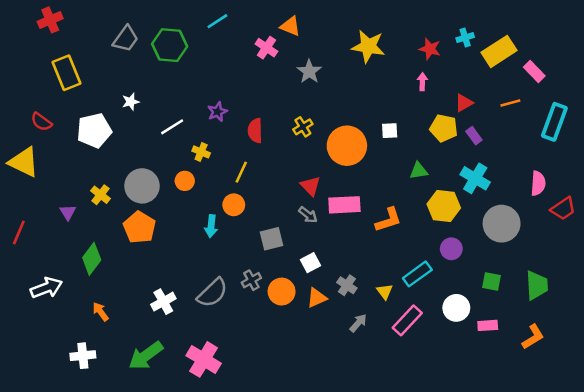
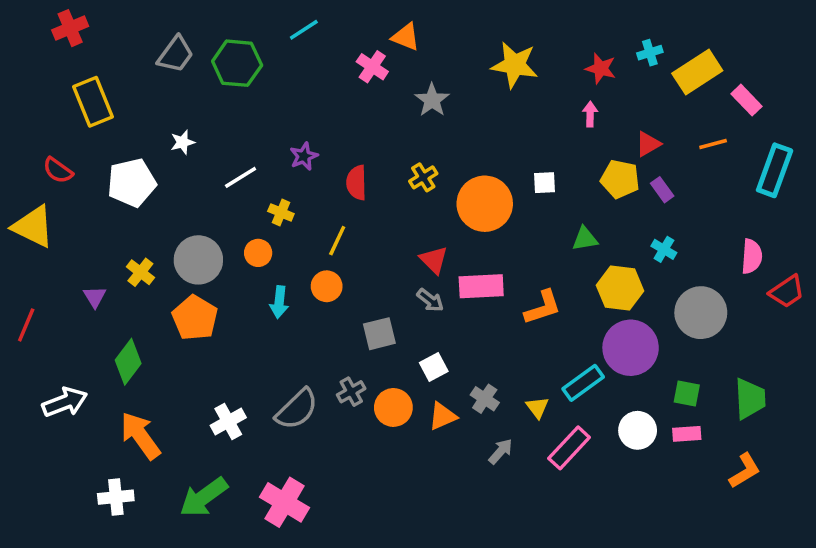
cyan cross: (475, 178) -> (664, 249), size x0.6
cyan arrow: (211, 226) -> (279, 302), moved
purple circle: (451, 249) -> (631, 348), size x1.8
orange arrow: (100, 312) -> (140, 436), size x1.8
pink rectangle: (488, 325) -> (687, 434), moved

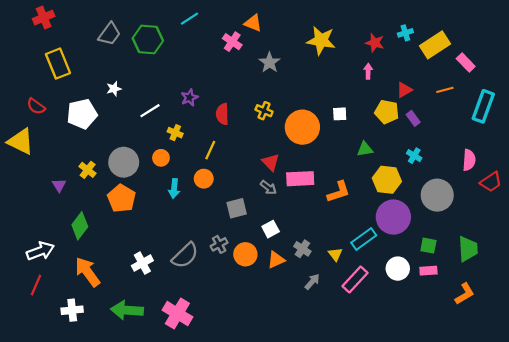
yellow cross: (423, 177) -> (264, 111), turned -35
red line: (26, 325) -> (36, 285), moved
green arrow: (204, 497) -> (127, 310), turned 40

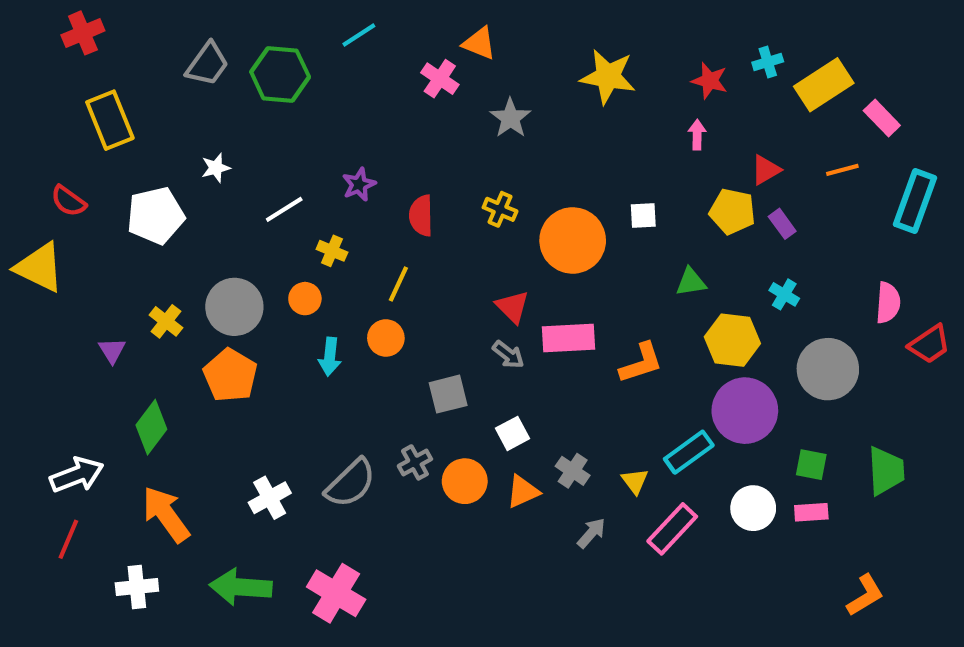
orange L-shape: (465, 294) -> (865, 595), moved

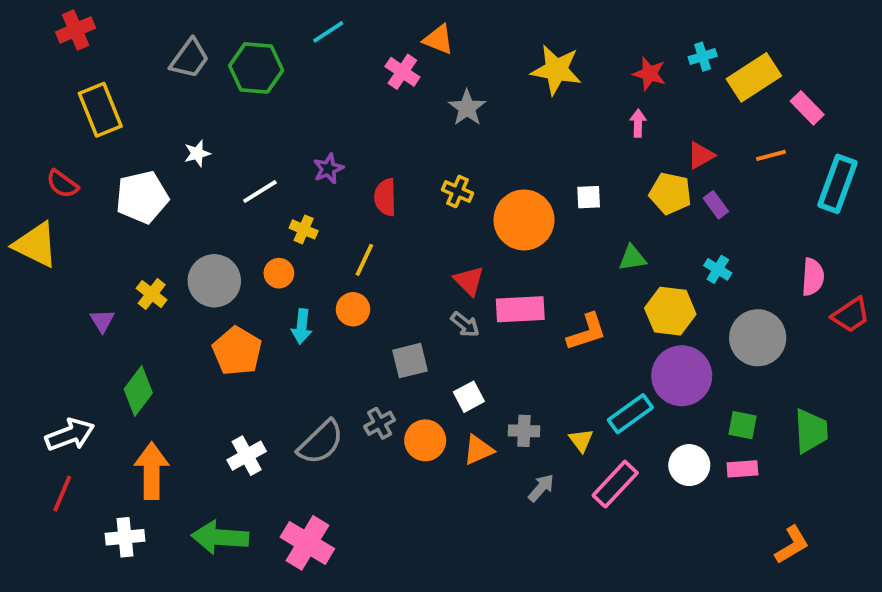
orange pentagon: (230, 375) -> (237, 351), moved
gray cross: (573, 471) -> (524, 431), turned -32
orange arrow: (166, 514) -> (152, 471), turned 36

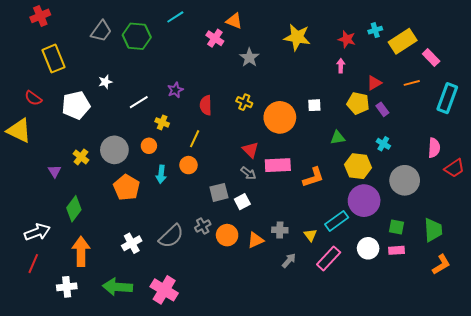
white square: (469, 397) -> (242, 202), moved
orange L-shape: (792, 545) -> (441, 265), moved

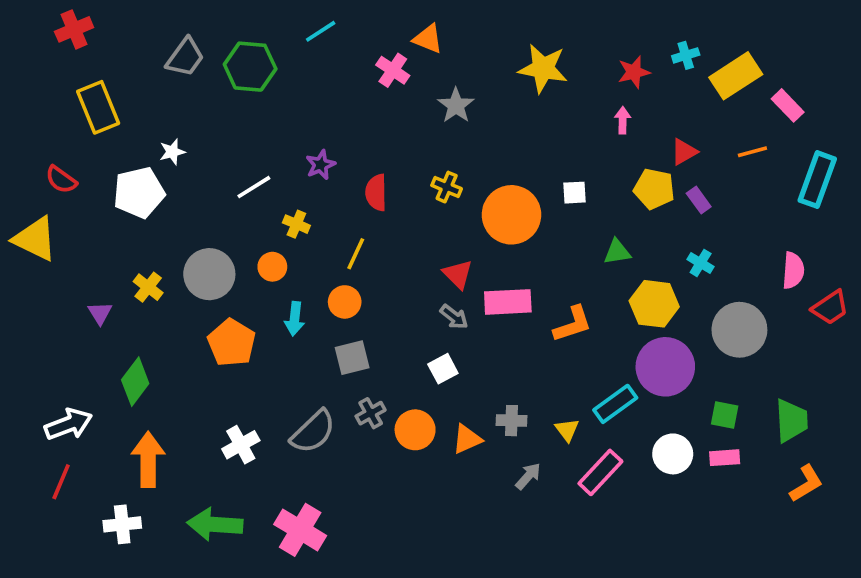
red star: (347, 39) -> (634, 72), turned -30
white star: (105, 82) -> (172, 152), moved
gray square: (219, 192) -> (352, 358), moved

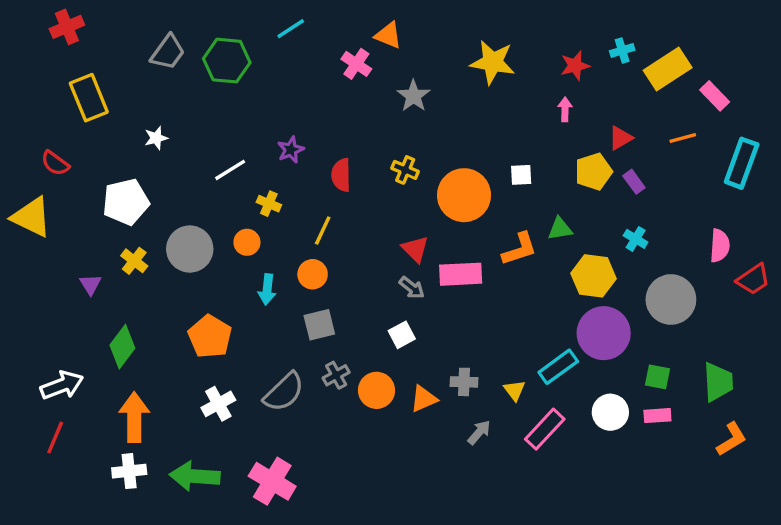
yellow pentagon: (654, 189) -> (594, 172), turned -30
white pentagon: (139, 193) -> (126, 202), moved
orange L-shape: (573, 324) -> (520, 249), moved
orange pentagon: (232, 343) -> (210, 336), moved
white cross: (122, 524) -> (129, 471), moved

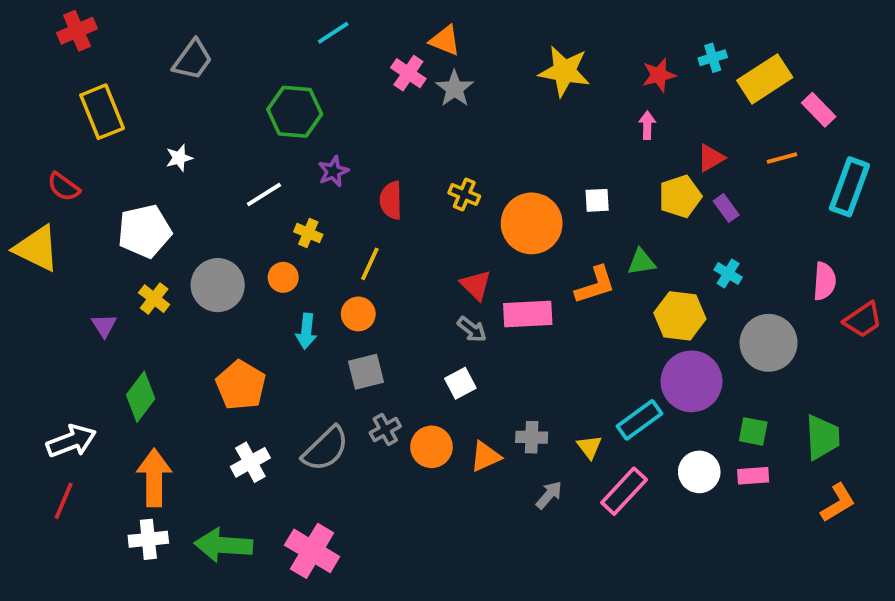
green hexagon: (227, 61) -> (295, 112), moved
gray star: (414, 96) -> (455, 89), moved

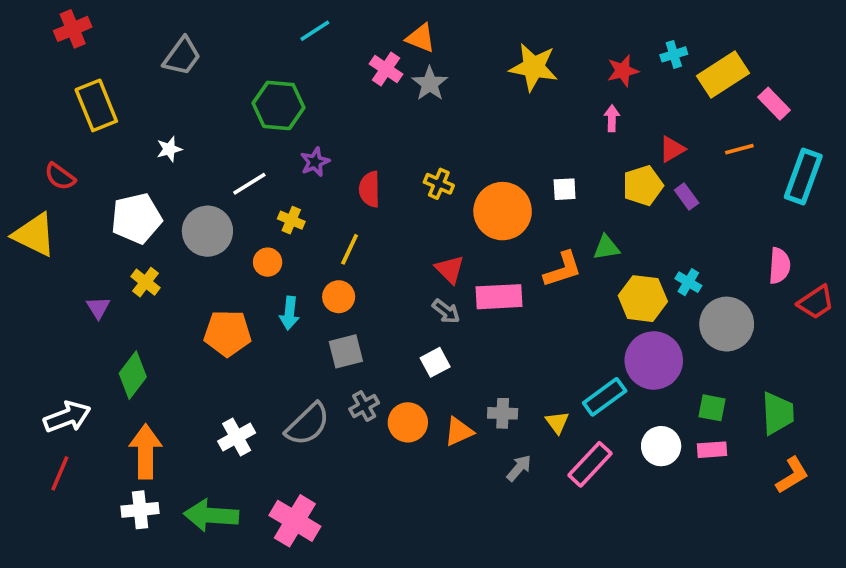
cyan cross: (728, 273) -> (688, 282), moved
gray circle: (218, 285) -> (207, 231), moved
orange pentagon: (241, 385) -> (227, 333), moved, turned -30

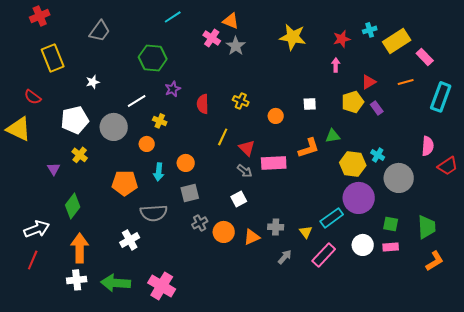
orange circle: (503, 211) -> (276, 116), size x0.5
yellow line: (350, 249) -> (223, 137), moved
gray semicircle: (308, 424) -> (154, 213), moved, turned 40

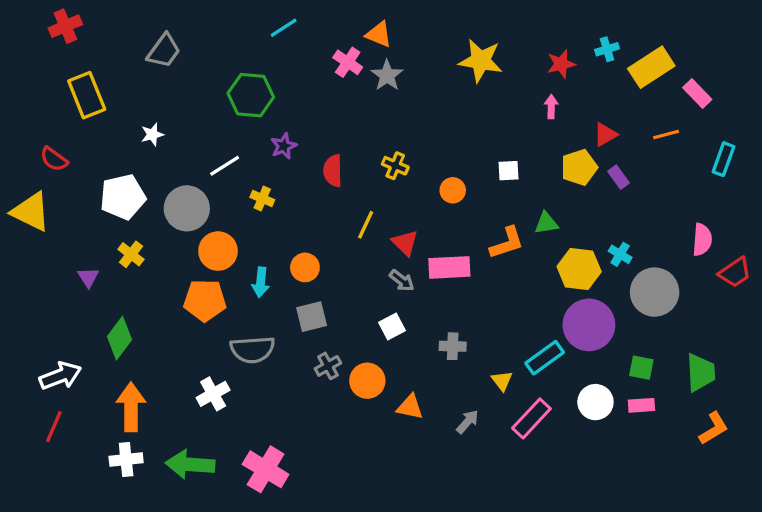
cyan rectangle: (441, 97) -> (724, 159), size x0.7
orange circle: (147, 144) -> (218, 251), moved, size x1.5
gray cross: (276, 227) -> (453, 346), moved
orange triangle: (252, 237) -> (410, 407), moved, turned 36

